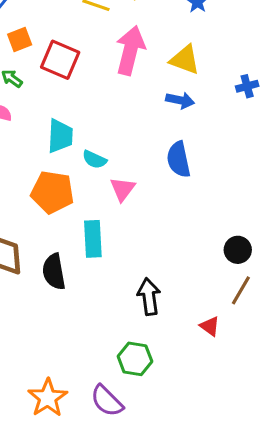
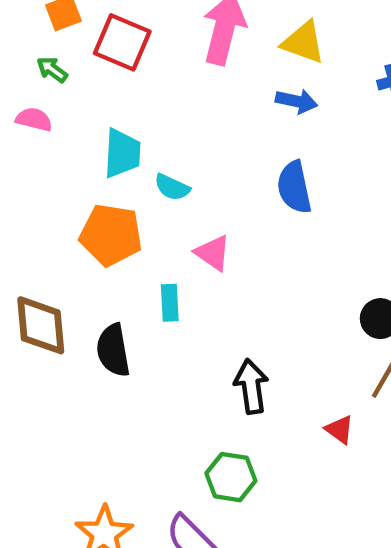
pink triangle: (122, 189) -> (213, 253), moved, turned -32
cyan rectangle: (93, 239) -> (170, 303), size x0.7

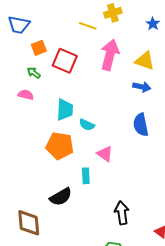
brown diamond: (41, 325) -> (29, 223), moved
black semicircle: (113, 350) -> (61, 197), turned -110

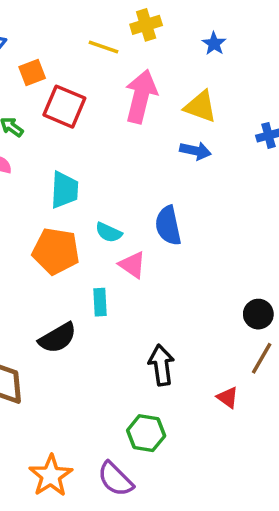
orange square: (39, 48) -> (32, 73), moved
cyan semicircle: (87, 125) -> (109, 232), moved
blue semicircle: (141, 125) -> (168, 226), moved

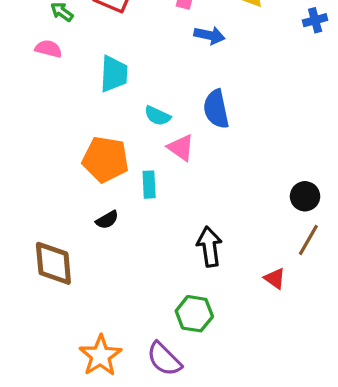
blue arrow: (195, 151) -> (209, 35), moved
orange pentagon: (56, 251) -> (105, 159), moved
black semicircle: (58, 338) -> (107, 220), size x0.6

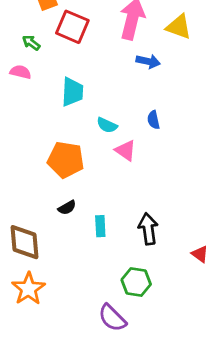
blue semicircle: (216, 109) -> (153, 120), size x0.6
cyan rectangle: (149, 185) -> (100, 226), moved
orange star: (100, 356) -> (29, 289), moved

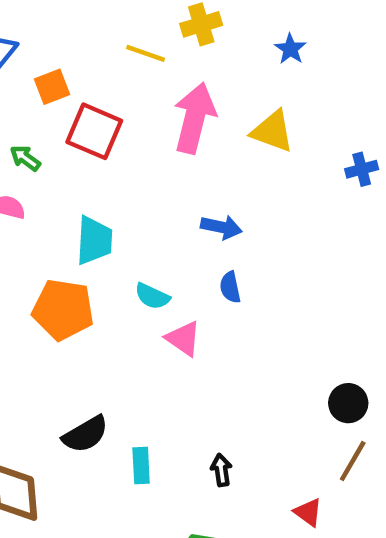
blue arrow: (148, 61) -> (221, 227), moved
orange pentagon: (66, 160) -> (63, 310), moved
black semicircle: (67, 208) -> (85, 434), size x1.5
black arrow: (148, 229) -> (221, 470), size x0.6

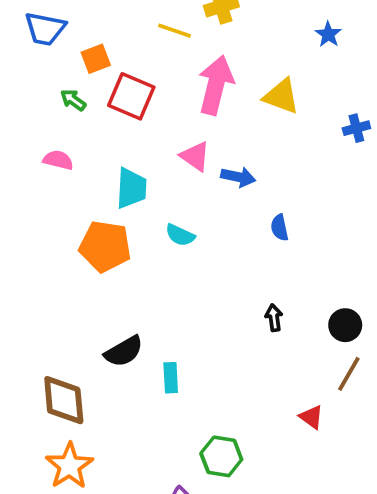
blue star: (290, 49) -> (328, 34), moved
green arrow: (25, 158) -> (73, 100), moved
blue semicircle: (230, 287) -> (280, 228), moved
pink triangle: (183, 339) -> (195, 156), moved
black arrow: (221, 470) -> (274, 318), moved

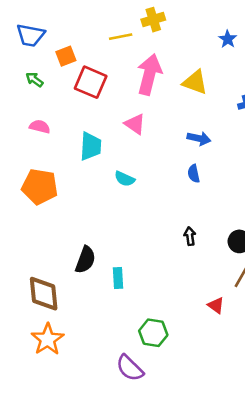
yellow line: (174, 31) -> (121, 37), turned -30
green arrow: (73, 100) -> (34, 80), moved
blue arrow: (238, 177) -> (199, 138), moved
orange pentagon: (105, 246) -> (40, 187), moved
black semicircle: (124, 351) -> (85, 260), turned -40

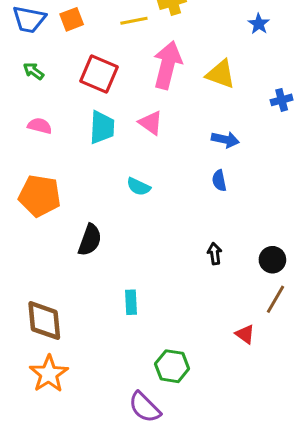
orange square: (66, 56) -> (72, 19), moved
cyan trapezoid: (91, 146) -> (102, 127), moved
black semicircle: (85, 260) -> (90, 240), moved

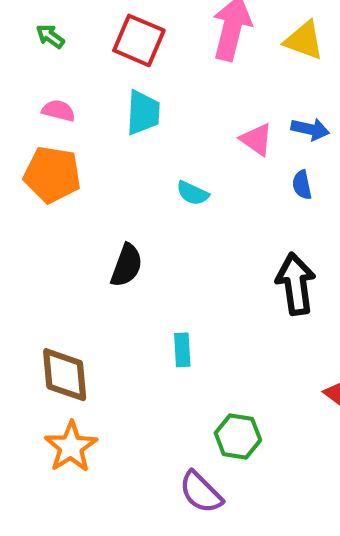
pink triangle: (151, 123) -> (257, 139), moved
orange pentagon: (40, 196) -> (52, 175), moved
black arrow: (215, 254) -> (296, 284), size x2.0

